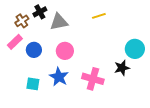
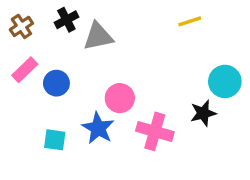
yellow line: (99, 16) -> (190, 21), moved
brown cross: (22, 21) -> (21, 26), moved
pink circle: (65, 51) -> (120, 98), moved

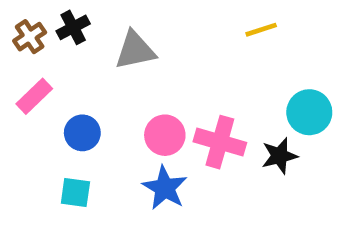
black cross: (66, 20) -> (73, 27), moved
blue circle: (56, 83) -> (82, 133), moved
blue star: (98, 128) -> (165, 188), moved
pink cross: (155, 131) -> (220, 142), moved

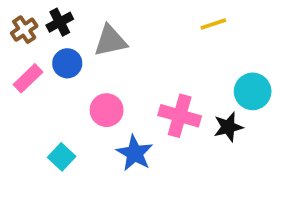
blue circle: (82, 133) -> (67, 63), moved
pink circle: (165, 135) -> (107, 110), moved
cyan square: (75, 192) -> (62, 157), turned 35

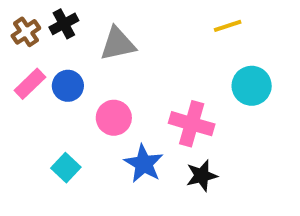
blue circle: (67, 63) -> (68, 86), moved
cyan circle: (253, 91) -> (252, 86), moved
black star: (228, 127) -> (202, 176), moved

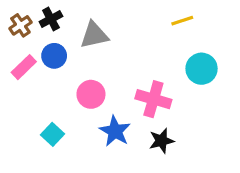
blue circle: (68, 86) -> (54, 56), moved

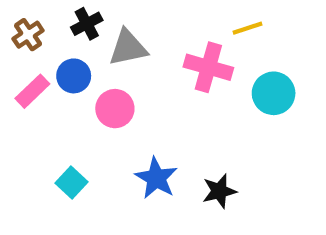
black cross: (51, 19) -> (87, 24), moved
pink circle: (91, 94) -> (115, 109), moved
pink cross: (153, 99) -> (208, 67), moved

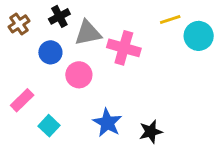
pink cross: (208, 67) -> (124, 48), moved
pink rectangle: (32, 91) -> (22, 100), moved
cyan circle: (274, 93) -> (199, 36), moved

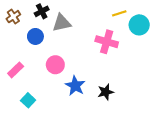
pink cross: (124, 48) -> (107, 42), moved
pink circle: (79, 75) -> (55, 65), moved
cyan square: (49, 126) -> (28, 100), moved

